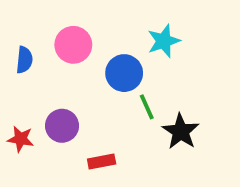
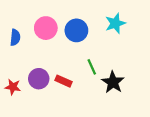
cyan star: (164, 41) -> (115, 23), moved
blue circle: (124, 73) -> (76, 30), moved
red rectangle: (102, 162) -> (63, 81), moved, turned 35

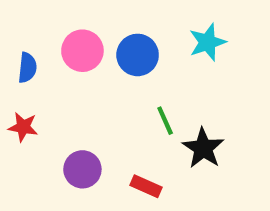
purple circle: (39, 79) -> (82, 169), moved
red rectangle: (63, 81) -> (146, 186), moved
red star: (13, 87) -> (23, 127), moved

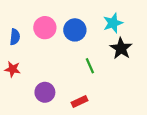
black star: (203, 148) -> (121, 48), moved
red rectangle: (146, 186) -> (80, 102), turned -49

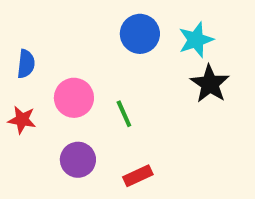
pink circle: (45, 28) -> (74, 98), moved
blue circle: (75, 30) -> (140, 34), moved
green line: (90, 66) -> (124, 114), moved

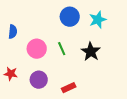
black star: (210, 84) -> (91, 52), moved
green line: (124, 114) -> (62, 49), moved
red star: (22, 120) -> (11, 74), moved

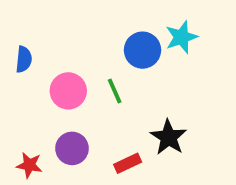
blue circle: (70, 17) -> (142, 50), moved
black star: (91, 52) -> (168, 137), moved
red star: (11, 74) -> (29, 165), moved

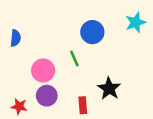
cyan star: (181, 37) -> (136, 22), moved
pink circle: (68, 91) -> (43, 70), moved
red rectangle: (128, 163) -> (83, 105), turned -70

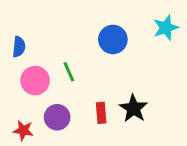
green line: (74, 58) -> (69, 72), moved
pink circle: (43, 70) -> (35, 81), moved
red rectangle: (83, 105) -> (101, 113), moved

